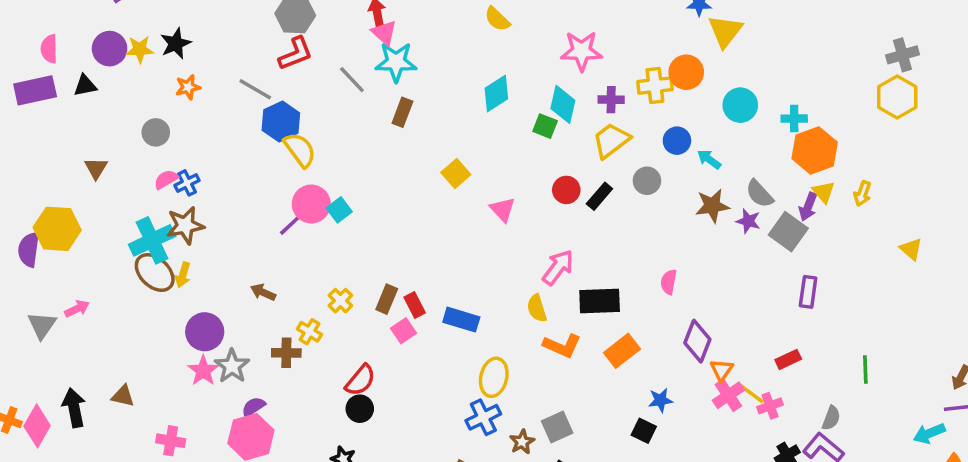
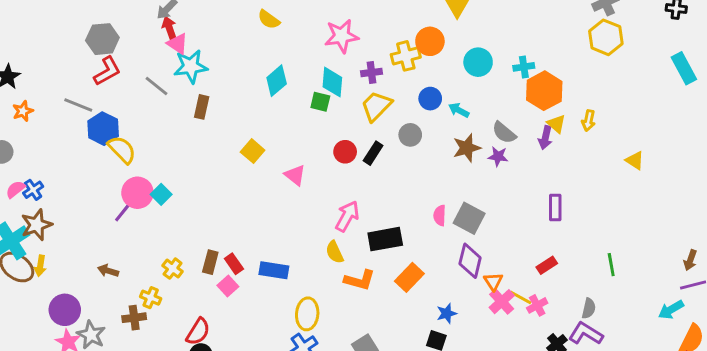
gray square: (788, 232) -> (469, 218), moved

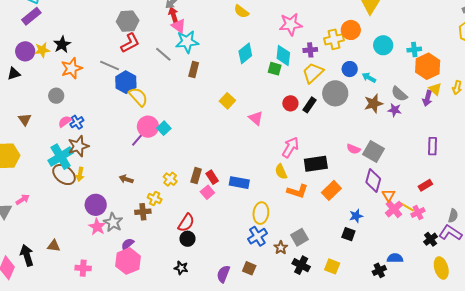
orange star: (23, 111) -> (72, 68), size x1.5
gray circle: (410, 135) -> (335, 93), size x1.6
pink semicircle: (440, 215) -> (353, 149), turned -72

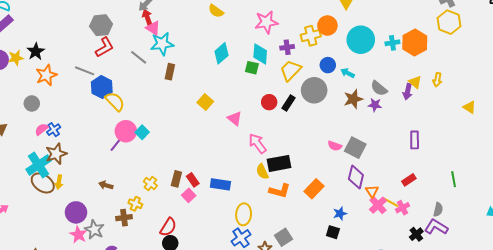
cyan circle: (383, 45) -> (361, 40), size x1.4
orange hexagon: (428, 66) -> (415, 43), moved
pink arrow: (290, 147) -> (257, 143), moved, turned -65
black rectangle: (316, 164) -> (279, 163), moved

